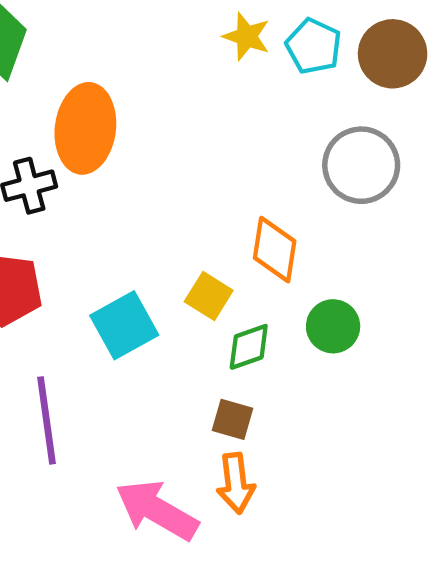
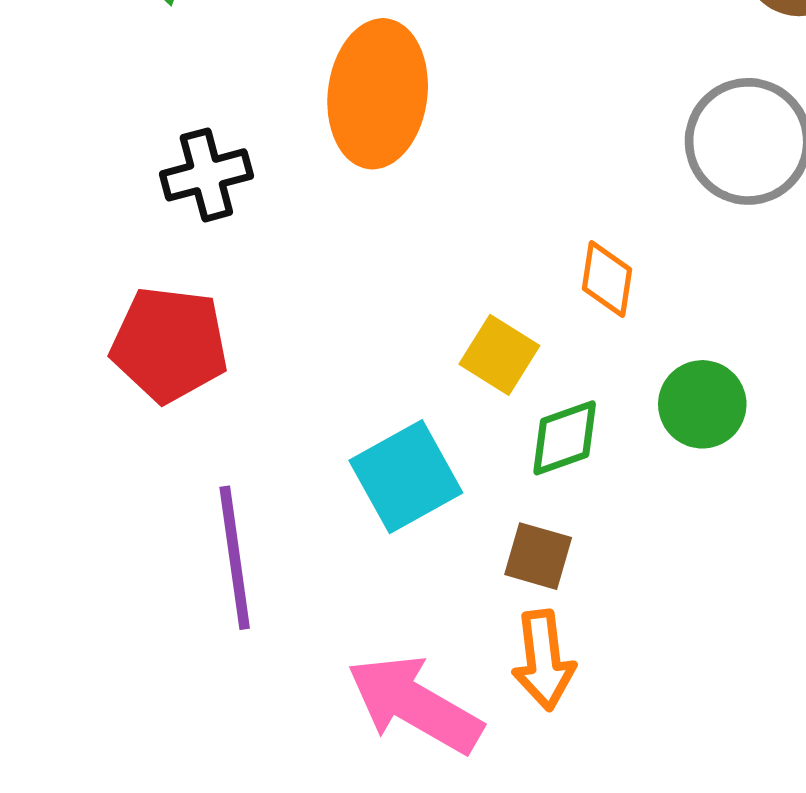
orange ellipse: (85, 128) -> (378, 94), moved
orange diamond: (275, 250) -> (607, 279), size x0.7
cyan square: (124, 325) -> (406, 477), moved

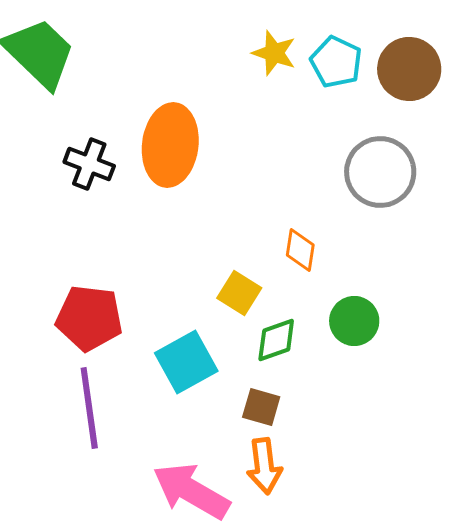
black cross: (206, 175) -> (89, 164), moved, turned 36
red pentagon: (169, 344) -> (89, 318), moved

